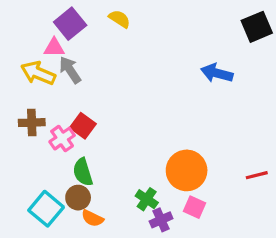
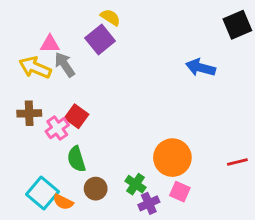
purple square: (70, 24) -> (100, 39), moved
brown circle: (78, 198) -> (96, 189), moved
orange semicircle: (92, 218) -> (63, 202), moved

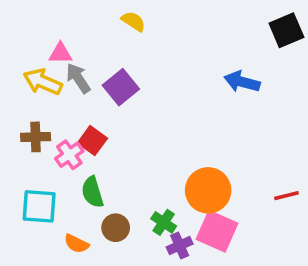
purple square: (100, 39) -> (121, 87), moved
pink square: (180, 192) -> (217, 231), size x1.6
cyan square: (42, 193) -> (39, 206), moved, turned -36

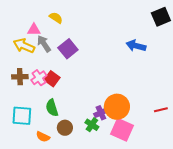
yellow semicircle: (133, 21) -> (56, 18), moved
pink cross: (69, 155) -> (39, 78), moved
purple cross: (180, 246) -> (101, 113), moved

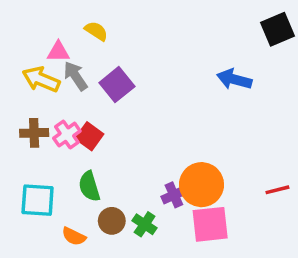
green cross: (92, 125) -> (145, 224), moved
pink square: (122, 130) -> (210, 224), turned -30

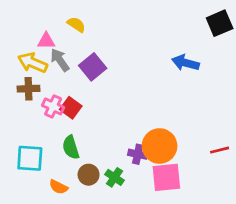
brown cross: (34, 133) -> (28, 89), moved
pink cross: (67, 135) -> (53, 106), turned -30
purple cross: (174, 195) -> (138, 154), turned 36

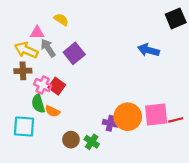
green semicircle: (71, 147) -> (38, 104), moved
pink square: (166, 177) -> (156, 114), moved
orange semicircle: (59, 187) -> (52, 111), moved

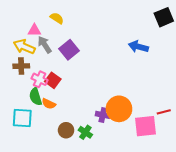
pink square: (156, 114) -> (145, 126), moved

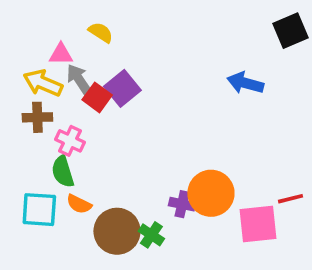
red square: (53, 80) -> (97, 97), moved
orange semicircle: (49, 104) -> (79, 204), moved
brown circle: (66, 130) -> (117, 231), size x1.6

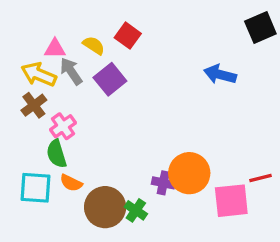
yellow semicircle: (101, 32) -> (94, 45), moved
red square: (97, 97) -> (128, 36), moved
brown cross: (37, 117) -> (34, 105), turned -35
pink cross: (70, 141) -> (63, 126), turned 30

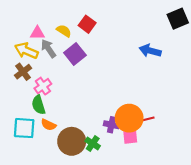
red line: (260, 178) -> (147, 119), moved
pink square: (231, 201) -> (130, 137), moved, size x0.6

